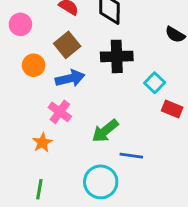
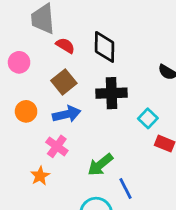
orange circle: (34, 65) -> (26, 111), moved
blue line: (131, 156) -> (126, 188), turned 55

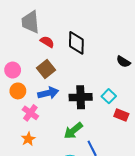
pink circle: (19, 62) -> (13, 70), moved
black cross: (111, 93) -> (81, 97), moved
pink cross: (57, 146) -> (30, 113), moved

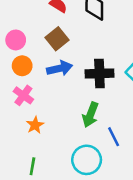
pink cross: (30, 113) -> (23, 95), moved
green arrow: (73, 131) -> (90, 115), turned -30

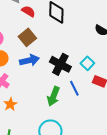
black cross: (99, 73) -> (60, 64), turned 30
blue line: (114, 137) -> (74, 88), moved

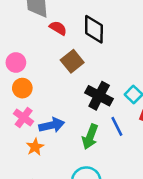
brown square: (27, 37) -> (72, 61), moved
blue arrow: (29, 60) -> (52, 125), moved

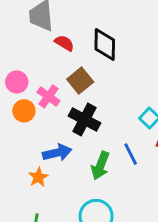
black cross: (99, 96) -> (85, 119), moved
pink cross: (24, 117) -> (48, 96), moved

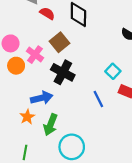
green arrow: (100, 166) -> (51, 125), moved

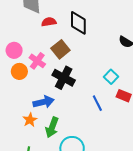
red semicircle: (47, 13) -> (49, 22), turned -40

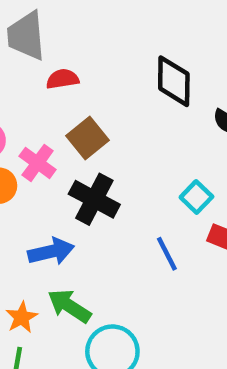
black diamond: (78, 23) -> (174, 81), moved
orange star: (30, 120) -> (22, 317), moved
green arrow: (52, 127) -> (69, 306), turned 102

